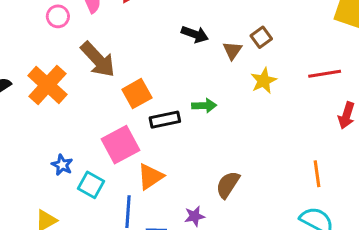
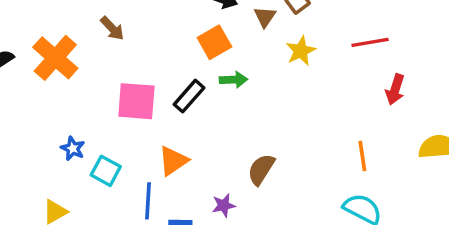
brown arrow: (98, 59) -> (112, 28), size x0.6
orange square: (137, 94) -> (214, 42), moved
black rectangle: (165, 120) -> (189, 96), turned -36
pink square: (120, 145) -> (136, 101), moved, turned 33

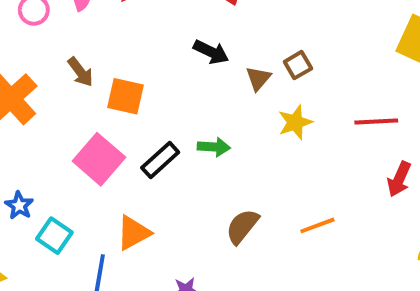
orange square: (214, 42) -> (126, 96), moved, turned 36
pink square: (136, 101) -> (99, 159), turned 30
orange line: (362, 156) -> (317, 225), moved, turned 72
brown semicircle: (261, 169) -> (242, 226), moved

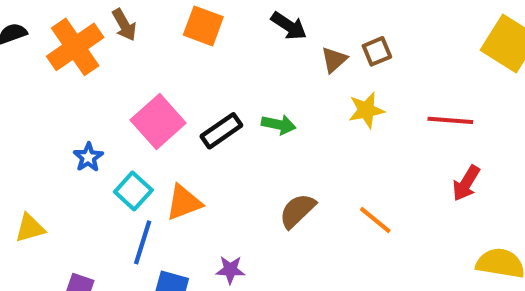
brown arrow: (80, 72) -> (124, 25), moved
orange square: (126, 96) -> (203, 26), moved
blue star: (19, 205) -> (88, 157), moved
orange line: (317, 225) -> (375, 220), turned 52
cyan square: (54, 236) -> (133, 191), moved

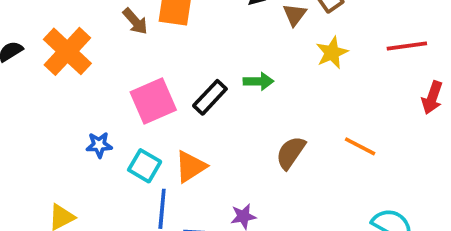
brown arrow: (124, 25) -> (135, 21), moved
pink square: (158, 122) -> (153, 101), turned 30
blue star: (88, 157) -> (99, 145), turned -30

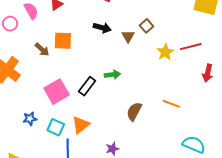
yellow star: (332, 53) -> (165, 52), moved

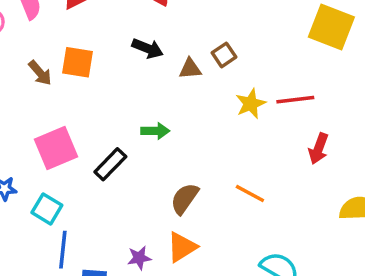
brown triangle: (128, 36) -> (190, 69), turned 48
black rectangle: (87, 86) -> (110, 164), moved
orange triangle: (81, 125) -> (182, 247), moved

